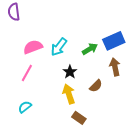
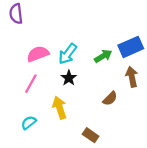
black star: (70, 72) -> (69, 78), moved
yellow arrow: (69, 94) -> (60, 108), moved

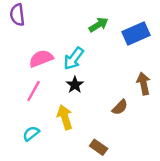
blue rectangle: (131, 47) -> (136, 34), moved
green arrow: (103, 56) -> (99, 25), moved

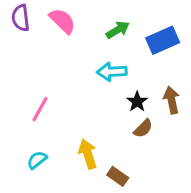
pink semicircle: (41, 59) -> (62, 21), moved, turned 65
cyan arrow: (74, 59) -> (112, 72), moved, turned 50
black star: (75, 85) -> (137, 102), moved
yellow arrow: (65, 117) -> (88, 154), moved

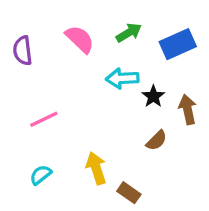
purple semicircle: (21, 18) -> (23, 51), moved
pink semicircle: (62, 21) -> (80, 39), moved
black star: (137, 102) -> (153, 96), moved
pink line: (40, 109) -> (44, 119), turned 35

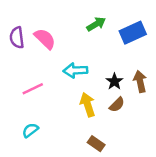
pink semicircle: (80, 39) -> (45, 39), moved
cyan arrow: (122, 78) -> (75, 70), moved
black star: (153, 96) -> (114, 81), moved
yellow arrow: (96, 168) -> (88, 105), moved

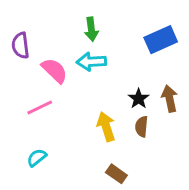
green arrow: (96, 24) -> (91, 29), moved, turned 114
pink semicircle: (45, 39) -> (54, 71), moved
cyan arrow: (75, 70) -> (91, 62), moved
brown semicircle: (117, 105) -> (142, 127), turned 140

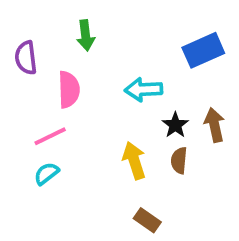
green arrow: (91, 29) -> (86, 35), moved
cyan arrow: (91, 62) -> (144, 90), moved
pink semicircle: (54, 71) -> (69, 90), turned 44
cyan semicircle: (37, 158) -> (46, 174), moved

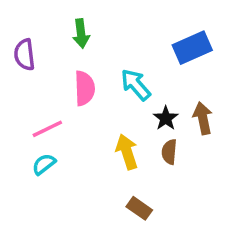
pink semicircle: (69, 90) -> (85, 88), moved
cyan arrow: (144, 90) -> (136, 85), turned 52

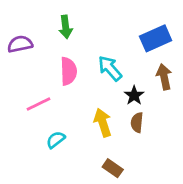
purple semicircle: (24, 55) -> (20, 44), turned 85
brown arrow: (203, 118) -> (164, 77), moved
cyan semicircle: (44, 164) -> (56, 140), moved

